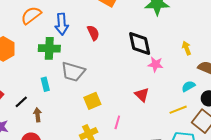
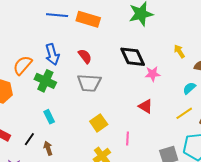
orange semicircle: (31, 15) -> (23, 65), moved
green cross: (49, 48) -> (45, 81), turned 35
gray trapezoid: (73, 72) -> (89, 83), moved

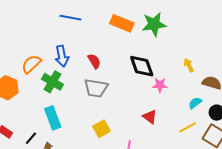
orange rectangle: (88, 19) -> (122, 23), moved
cyan rectangle: (49, 117) -> (53, 118), size x1.6

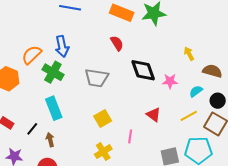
red semicircle: (94, 61) -> (117, 43), moved
black diamond: (142, 66) -> (143, 70), moved
pink star: (160, 85) -> (170, 81), moved
red triangle: (150, 117) -> (154, 115), moved

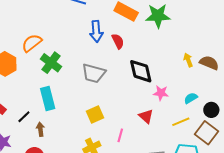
blue arrow: (62, 46) -> (96, 31), moved
brown semicircle: (212, 71) -> (209, 63), moved
pink star: (170, 81) -> (161, 93), moved

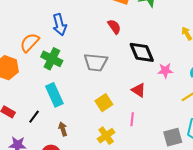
blue arrow: (96, 31) -> (60, 25), moved
red triangle: (146, 116) -> (139, 90), moved
brown arrow: (40, 129) -> (63, 129), moved

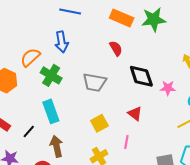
pink star: (165, 71) -> (168, 88), moved
brown arrow: (63, 129) -> (56, 146), size x1.5

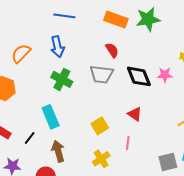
orange semicircle: (30, 57) -> (21, 53), moved
green cross: (51, 75) -> (62, 79), moved
gray trapezoid: (95, 82) -> (101, 74), moved
pink star: (168, 88) -> (165, 75), moved

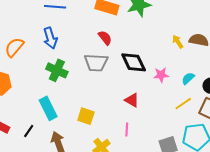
pink star: (165, 75) -> (161, 75), moved
yellow square: (100, 126) -> (86, 116), moved, turned -36

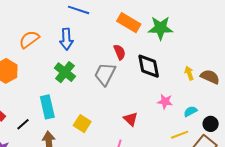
black diamond: (134, 62) -> (149, 66), moved
gray trapezoid: (96, 63) -> (105, 74), turned 100

